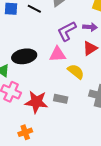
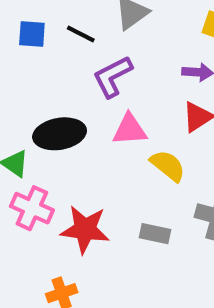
purple L-shape: (67, 31) -> (113, 76), moved
gray rectangle: (61, 99) -> (155, 234), moved

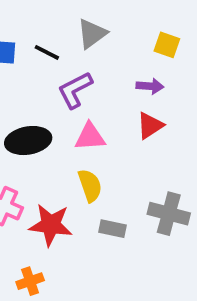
yellow semicircle: (168, 166) -> (90, 186), moved, turned 32

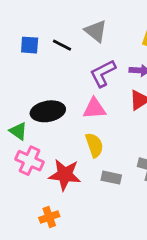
gray triangle: (92, 34) -> (96, 31), turned -45
purple L-shape: (75, 90) -> (103, 73), moved

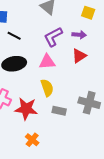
black line: (62, 45) -> (14, 36), moved
orange cross: (49, 217) -> (32, 140), moved, turned -32

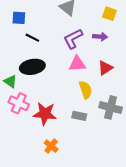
red triangle: (79, 56) -> (105, 68), moved
pink triangle: (47, 62) -> (77, 64), moved
yellow semicircle: (47, 88) -> (85, 90), moved

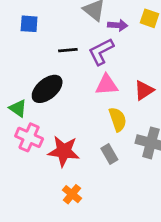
purple arrow: (100, 37) -> (118, 25), moved
black line: (32, 38) -> (68, 50), moved, turned -32
black ellipse: (32, 67) -> (47, 89), turned -30
gray rectangle: (79, 116) -> (109, 154), turned 48

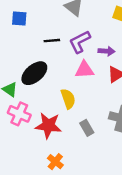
purple arrow: (118, 25) -> (106, 51), moved
yellow semicircle: (118, 119) -> (68, 99), moved

